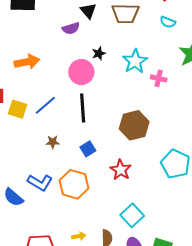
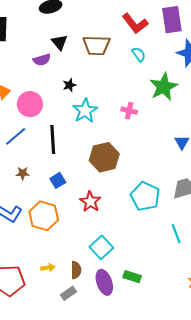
cyan semicircle: (168, 22) -> (139, 54), turned -147
cyan star: (135, 61) -> (85, 111), moved
pink circle: (81, 72) -> (30, 104), moved

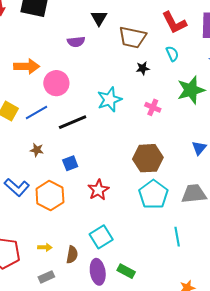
black triangle: (59, 42) -> (99, 18), moved
black star: (69, 85) -> (143, 68), moved
black line: (53, 140) -> (73, 122), turned 60
brown hexagon: (104, 157) -> (148, 158), moved
gray rectangle: (69, 293) -> (46, 277), moved

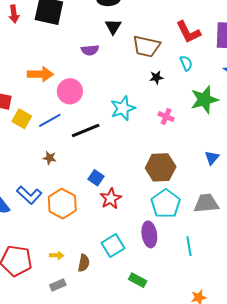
blue square: (70, 163) -> (96, 178), moved, turned -35
purple ellipse: (98, 272) -> (149, 234), moved

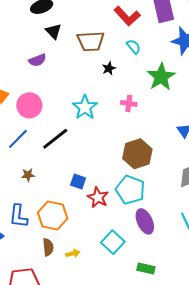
blue L-shape: (29, 195) -> (18, 216), turned 70
cyan pentagon: (166, 204) -> (130, 190), moved
yellow arrow: (57, 255) -> (73, 254), moved
brown semicircle: (84, 263) -> (48, 247), moved

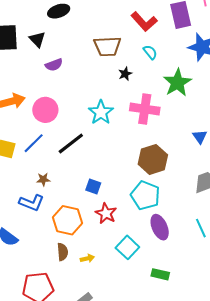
black triangle: (53, 31) -> (37, 39), moved
pink cross: (129, 103) -> (145, 109), size x1.8
red star: (98, 197) -> (106, 213), moved
blue L-shape: (18, 216) -> (32, 203), moved, turned -75

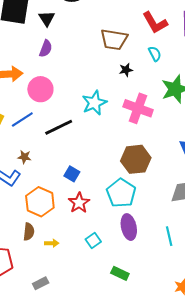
purple semicircle: (54, 65) -> (46, 49), moved, turned -60
cyan square: (127, 247) -> (93, 240), size x0.7

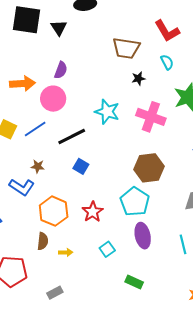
purple semicircle: (46, 49) -> (61, 70), moved
cyan star: (94, 103) -> (107, 112), turned -30
blue square: (72, 174) -> (81, 166), moved

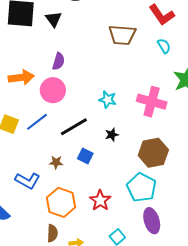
black star: (138, 78) -> (112, 135), moved
cyan star: (107, 112) -> (108, 100), size x0.7
brown star: (38, 166) -> (56, 162), moved

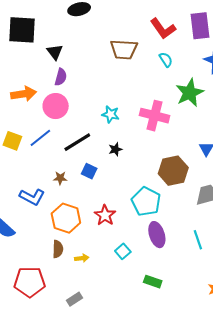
black triangle: (54, 19) -> (55, 52), moved
brown hexagon: (153, 153) -> (173, 171), moved

